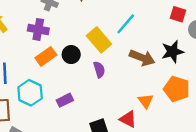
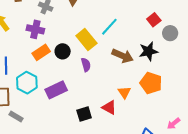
red square: (178, 14) -> (154, 20), turned 32
purple rectangle: (65, 100) -> (56, 90), size x1.5

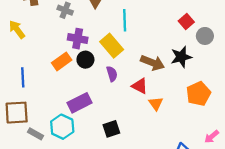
cyan line: (109, 27) -> (125, 20), moved, turned -42
purple cross: (35, 29) -> (78, 39), moved
cyan hexagon: (27, 83) -> (62, 127), moved
orange pentagon: (151, 83) -> (198, 94), moved, turned 30
red triangle: (109, 107) -> (140, 86), moved

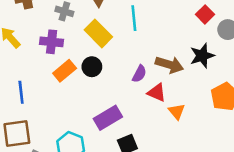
purple cross: (78, 39) -> (52, 42), moved
yellow rectangle: (112, 46) -> (98, 33), moved
purple semicircle: (112, 74) -> (139, 74), moved, turned 48
purple rectangle: (79, 103) -> (108, 118), moved

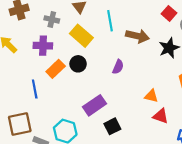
brown arrow: (169, 65) -> (137, 36), moved
blue line: (21, 92) -> (35, 89), moved
red triangle: (157, 93) -> (161, 116), moved
orange triangle: (177, 111) -> (151, 96), turned -32

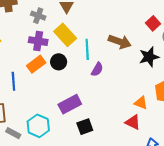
cyan line: (110, 21) -> (87, 49), moved
purple cross: (43, 46) -> (38, 41), moved
orange triangle: (151, 96) -> (141, 103), moved

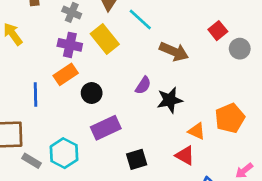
cyan line: (87, 49) -> (140, 19), moved, turned -48
black star: (149, 57) -> (170, 100), moved
black circle: (59, 62) -> (92, 93), moved
black square: (85, 127) -> (137, 159), moved

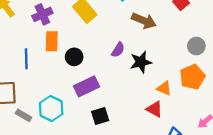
purple cross: (70, 45) -> (42, 14), moved, turned -36
gray circle: (240, 49) -> (196, 46), moved
orange rectangle: (66, 74) -> (52, 41), turned -54
black square: (137, 159) -> (100, 116), moved

